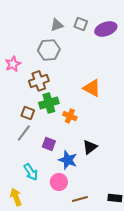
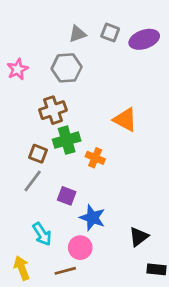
pink star: (13, 64) -> (18, 69), moved
black triangle: (90, 147) -> (139, 237), moved
brown line: (80, 199) -> (65, 271), moved

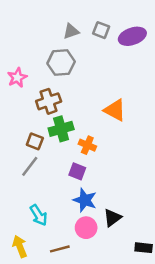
pink star: (18, 69) -> (17, 78), moved
purple square: (67, 196) -> (77, 171), moved
black triangle: (139, 237) -> (112, 218), moved
pink circle: (80, 248) -> (86, 228), moved

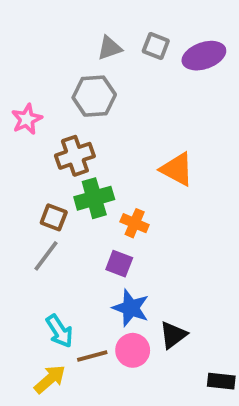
yellow arrow: (20, 246) -> (50, 379), moved, turned 70
brown line: (60, 249) -> (92, 356), moved

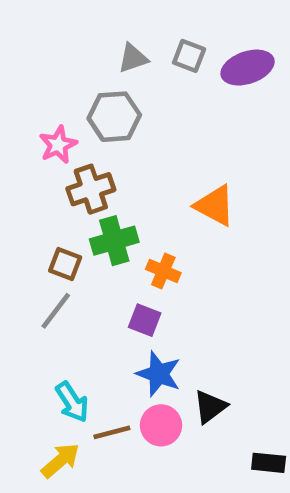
pink star: (27, 119) -> (58, 145), moved

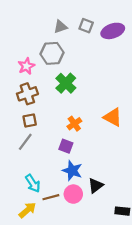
brown cross: (91, 189) -> (27, 94), moved
orange triangle: (215, 206) -> (113, 117), moved
green cross: (114, 241) -> (66, 83), moved, turned -30
brown square: (65, 264) -> (30, 120), turned -32
orange cross: (163, 271) -> (74, 124), turned 32

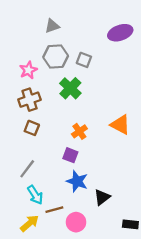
gray square: (86, 26) -> (84, 60), moved
gray triangle: (60, 27) -> (52, 26), moved
brown square: (30, 120) -> (32, 128), turned 32
gray line: (25, 142) -> (27, 169), moved
pink circle: (73, 194) -> (76, 222), moved

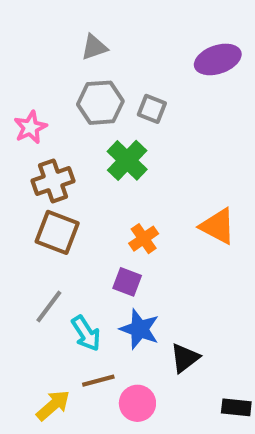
pink star: (28, 70) -> (30, 127), moved
brown square: (32, 128) -> (57, 232), size x1.5
cyan arrow: (35, 195) -> (86, 333), moved

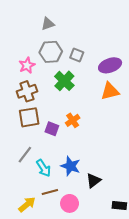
purple ellipse: (218, 59) -> (110, 65), moved
pink star: (30, 127) -> (27, 65), moved
orange triangle: (218, 226) -> (110, 91), moved, turned -42
brown square: (57, 232) -> (29, 117), turned -30
purple square: (127, 282) -> (52, 129), moved

